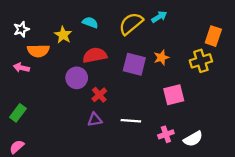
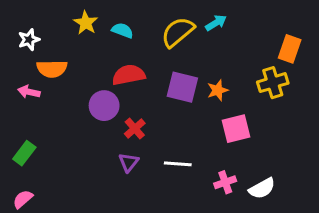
yellow star: (63, 35) -> (86, 23), moved
orange star: (161, 57) -> (218, 90), moved
purple triangle: (95, 120) -> (129, 162), turned -42

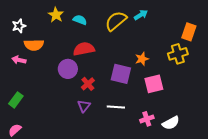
purple square: (182, 87) -> (121, 74), moved

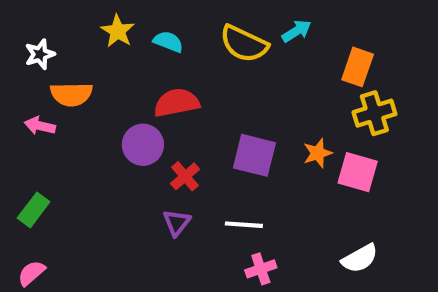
yellow semicircle: (116, 21) -> (244, 44), turned -115
orange rectangle: (189, 32) -> (358, 67), moved
orange star: (142, 59) -> (318, 153), moved
pink square: (154, 84) -> (358, 172), moved, turned 30
pink cross: (147, 119) -> (261, 269), moved

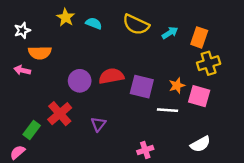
cyan arrow: (297, 31) -> (170, 33), moved
red semicircle: (177, 103) -> (111, 76), moved
red cross: (185, 176) -> (60, 114), moved, size x1.5
green rectangle: (34, 210) -> (32, 130), moved
white line: (244, 225) -> (168, 110), moved

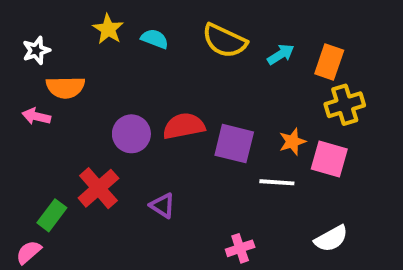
purple triangle: (98, 124) -> (162, 206), turned -35

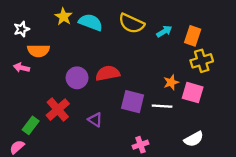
cyan semicircle: (155, 39) -> (91, 22), size x1.5
purple square: (234, 144) -> (133, 102), moved

